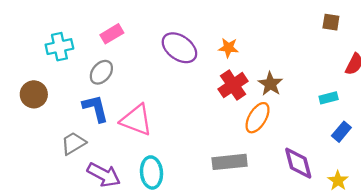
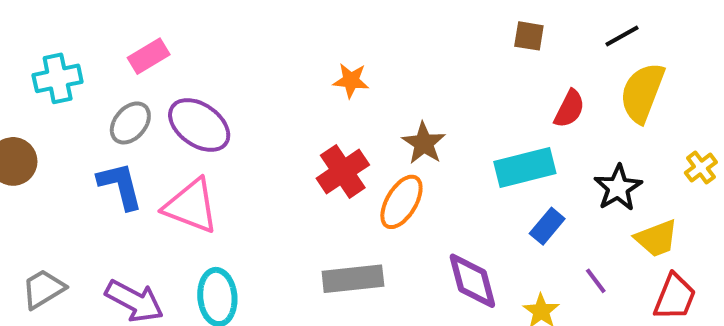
purple ellipse: (179, 48) -> (199, 125), moved
red cross: (233, 85) -> (343, 172), moved
cyan rectangle: (329, 98) -> (525, 167), size x1.8
gray trapezoid: (73, 143) -> (43, 289), moved

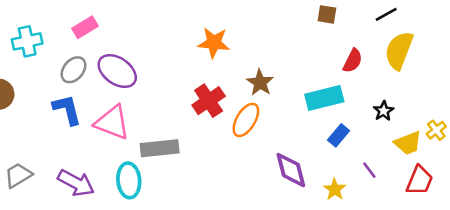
orange star: (351, 80) -> (214, 43), size x1.4
yellow cross: (701, 167) -> (436, 130), moved
black star: (618, 188) -> (384, 111), size x0.7
gray rectangle: (353, 279) -> (160, 148), moved

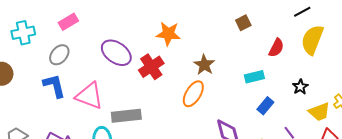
brown square: (327, 14) -> (243, 23), moved, turned -35
purple ellipse: (117, 71) -> (116, 53), moved
cyan rectangle: (324, 98) -> (254, 77), size x0.7
red cross: (209, 101) -> (151, 67), moved

